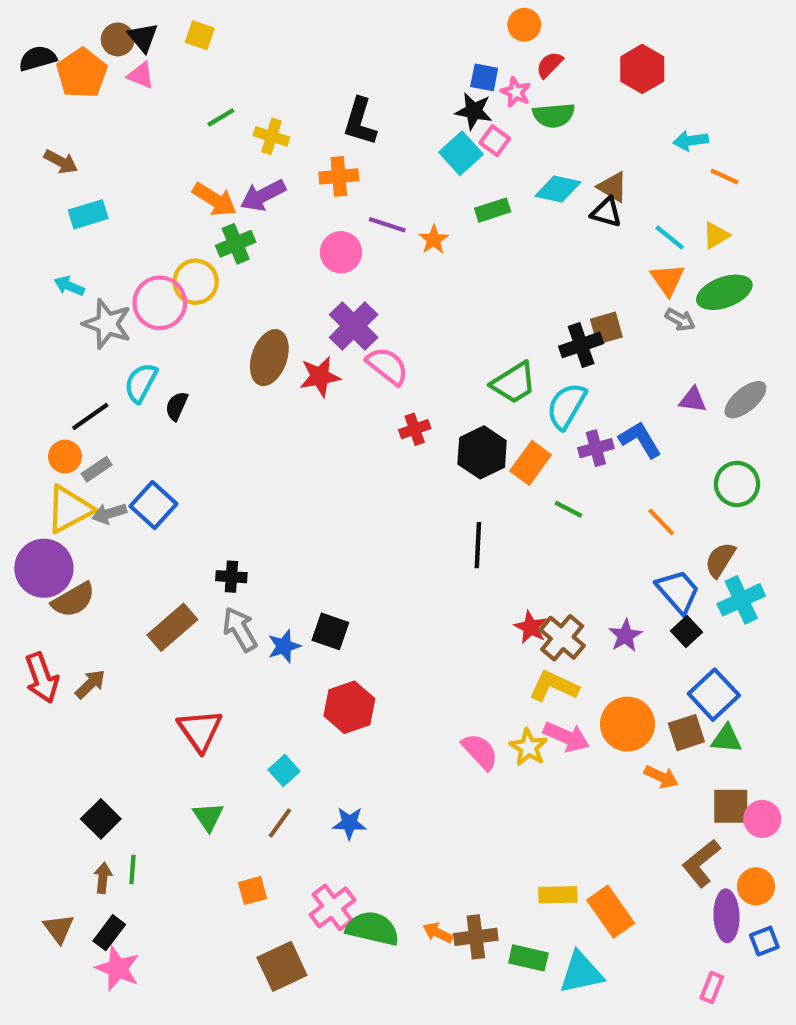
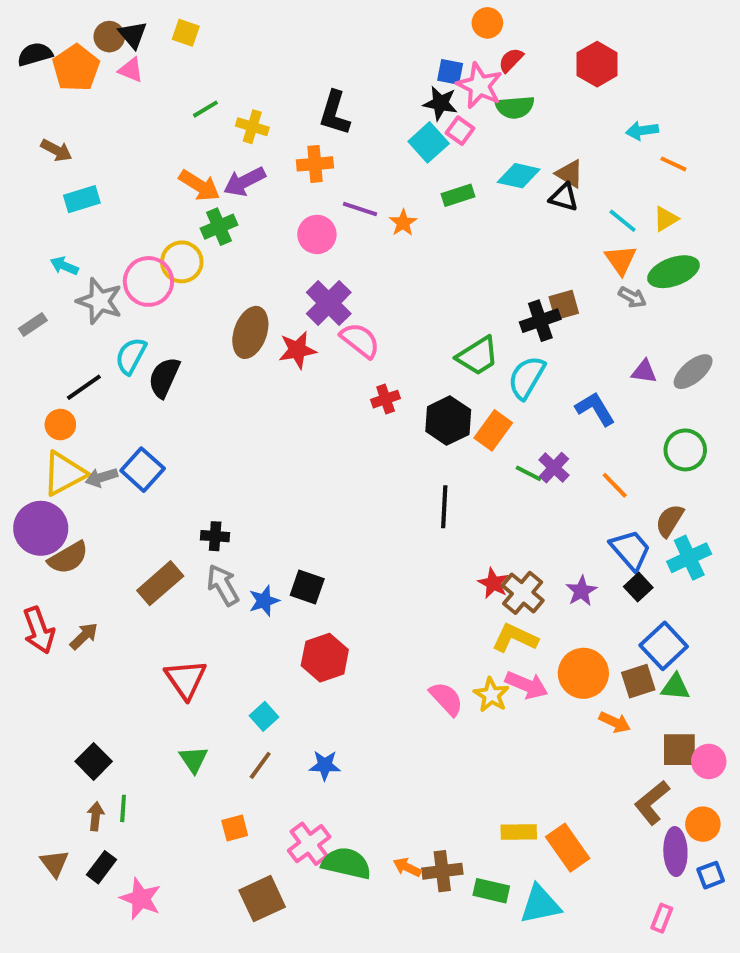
pink star: (516, 92) -> (480, 86), size x1.6
black semicircle: (177, 406) -> (164, 377), size x1.5
purple cross: (596, 448) -> (554, 468), moved, turned -32
gray rectangle: (97, 469) -> (33, 325), moved
pink star: (118, 968) -> (141, 899), moved

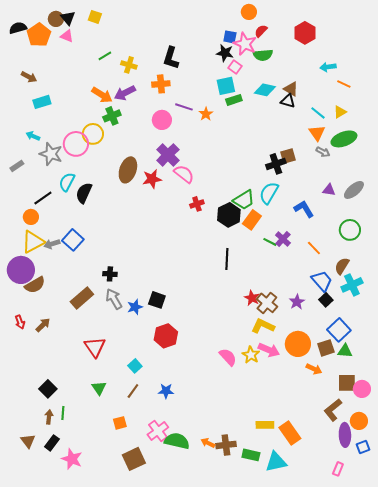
cyan square: (429, 142) -> (226, 86), moved, turned 30
green trapezoid: (478, 356) -> (244, 200), moved
red arrow: (39, 630) -> (20, 322), size x0.6

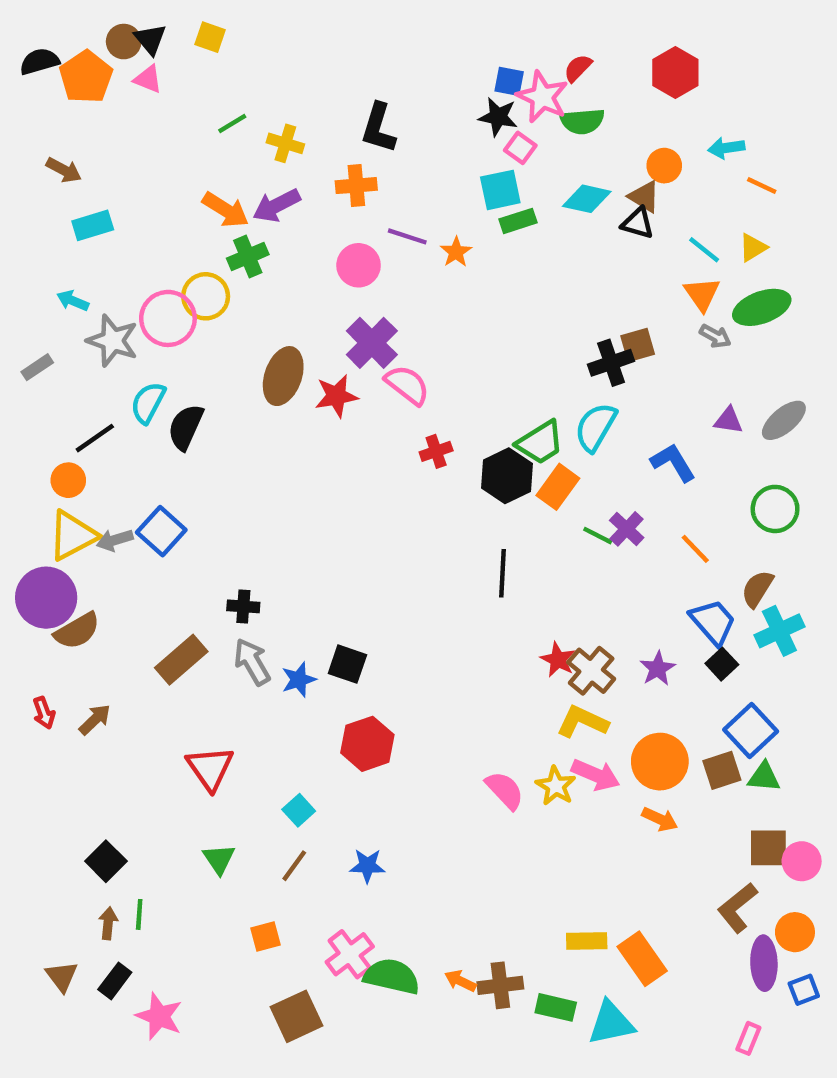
orange circle: (249, 12) -> (664, 166), moved
orange arrow: (314, 369) -> (660, 819), moved

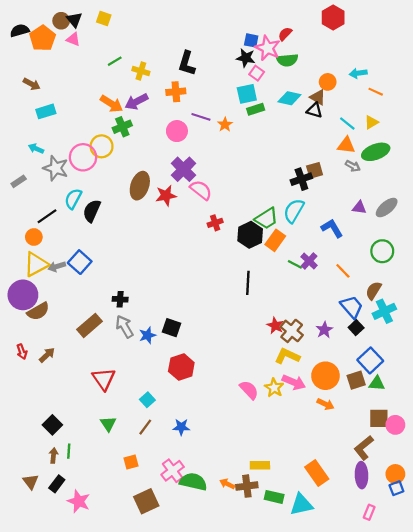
red hexagon: (675, 73) -> (333, 17), moved
orange triangle: (702, 294) -> (346, 145), turned -48
orange circle: (795, 932) -> (395, 474), moved
yellow rectangle: (587, 941) -> (260, 465), moved
purple ellipse: (764, 963) -> (362, 475), moved

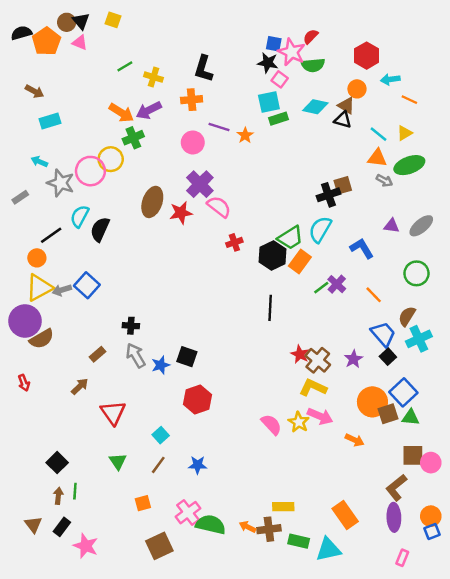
red hexagon: (333, 17) -> (367, 56), moved
green line: (295, 264) -> (321, 288), turned -64
brown rectangle: (90, 325) -> (98, 354), size x0.6
brown arrow: (47, 355) -> (80, 386), moved
orange circle: (325, 376) -> (372, 402), moved

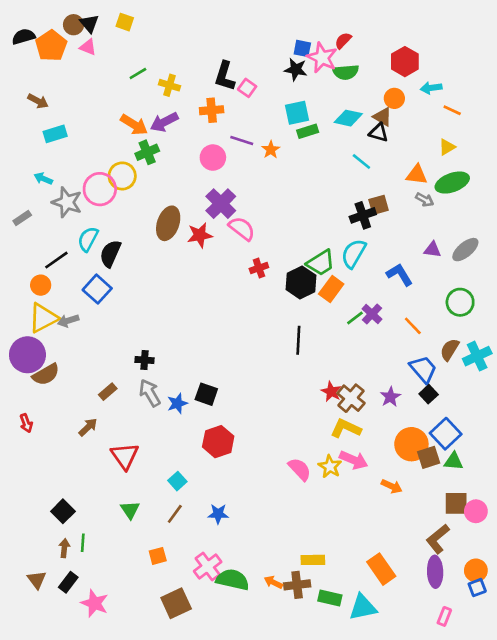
pink square: (280, 79) -> (247, 88), moved
cyan line: (378, 134) -> (361, 161), moved
blue square: (87, 285) -> (97, 289), moved
cyan cross: (419, 339) -> (477, 356), moved

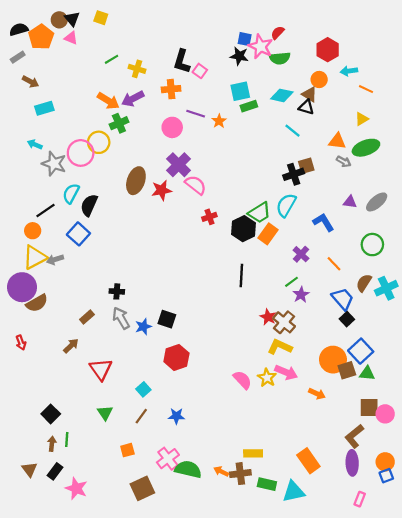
gray rectangle: (22, 218) -> (18, 57), moved
green line: (355, 318) -> (291, 282), moved
purple star: (390, 397) -> (301, 295), moved

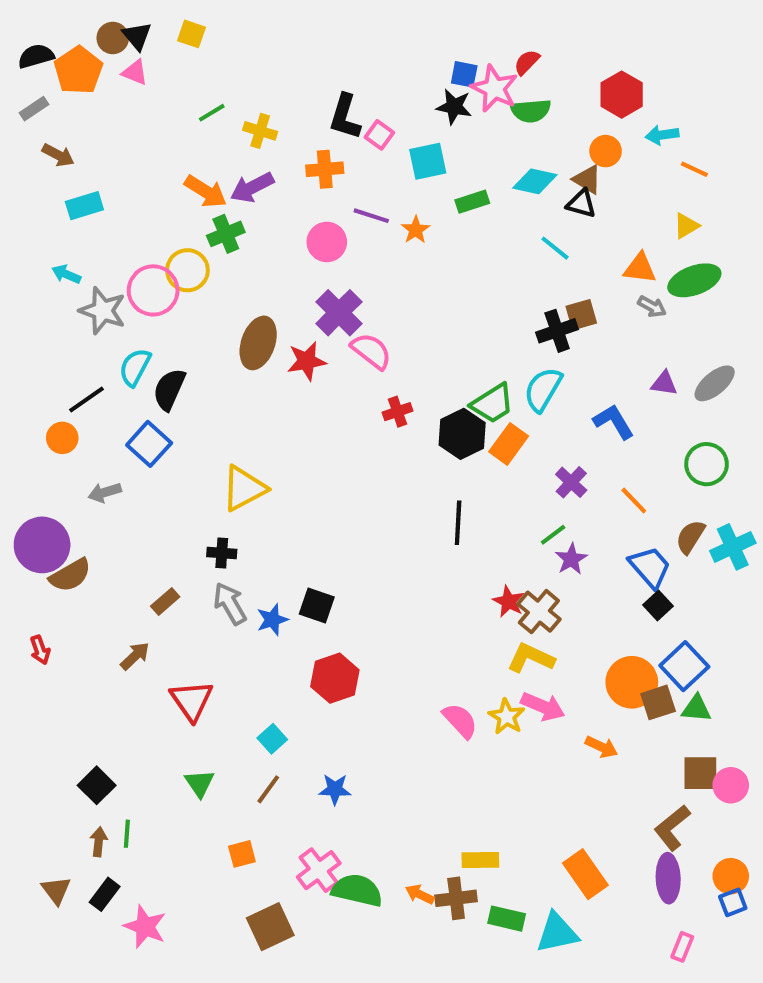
cyan square: (240, 91) -> (428, 161), moved
yellow triangle: (35, 257) -> (244, 488), moved

